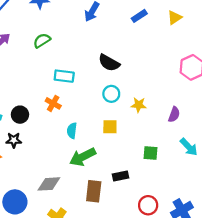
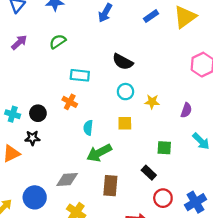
yellow triangle: (175, 18) -> (185, 17), size x1.6
black rectangle: (121, 176) -> (149, 173), moved, turned 56

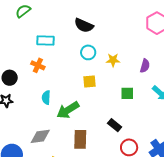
cyan semicircle: (88, 128) -> (46, 98), moved
green square: (164, 148) -> (127, 93), moved

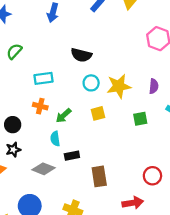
yellow star: (113, 60) -> (119, 86), size x1.6
green arrow: (68, 110) -> (64, 116), moved, size x0.7
black rectangle: (115, 125) -> (72, 156), moved, turned -40
gray diamond: (40, 136) -> (44, 169), moved, turned 40

